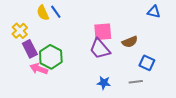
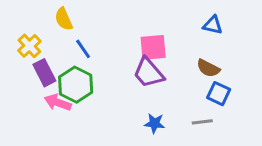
blue line: (56, 12) -> (83, 49), moved
blue triangle: (154, 12) -> (213, 25), moved
brown semicircle: (130, 42) -> (208, 68), moved, turned 49

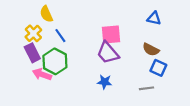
yellow cross: (29, 46) -> (33, 33), moved
blue star: (155, 123) -> (104, 82), moved

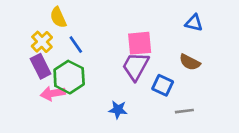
purple trapezoid: (108, 53) -> (136, 66), turned 70
blue square: (158, 68) -> (163, 85), moved
pink arrow: (42, 74) -> (53, 93), turned -30
blue star: (104, 82) -> (118, 110), moved

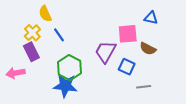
pink square: (140, 43) -> (128, 34), moved
green hexagon: (69, 77) -> (70, 68), moved
pink arrow: (53, 93) -> (16, 73), moved
blue star: (118, 110) -> (65, 86), moved, size x1.6

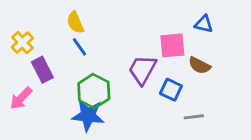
yellow semicircle: (45, 14) -> (75, 23), moved
yellow cross: (32, 33) -> (22, 43), moved
pink arrow: (16, 73) -> (21, 98), turned -36

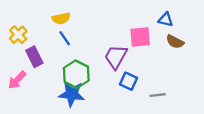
yellow semicircle: (75, 23) -> (61, 18), turned -78
brown semicircle: (199, 65) -> (175, 42), moved
blue square: (171, 90) -> (128, 81), moved

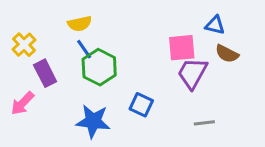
purple trapezoid: (116, 57) -> (192, 73), moved
green hexagon: (76, 74) -> (99, 67), moved
blue square: (128, 81) -> (141, 105), moved

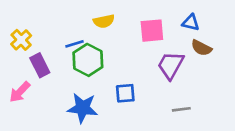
yellow semicircle: (80, 24) -> (104, 21), moved
pink square: (182, 48) -> (152, 31), moved
blue line: (84, 49) -> (75, 44), turned -72
blue square: (141, 105) -> (125, 93), turned -30

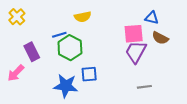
pink square: (152, 31) -> (134, 34), moved
yellow cross: (21, 40) -> (17, 17), moved
blue square: (125, 93) -> (89, 74), moved

